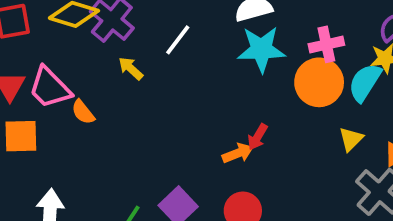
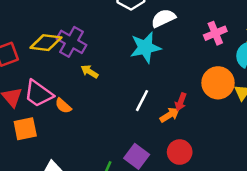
white line: (178, 40) -> (142, 101), moved
cyan star: (261, 49) -> (145, 47), moved
orange circle: (319, 82) -> (218, 83), moved

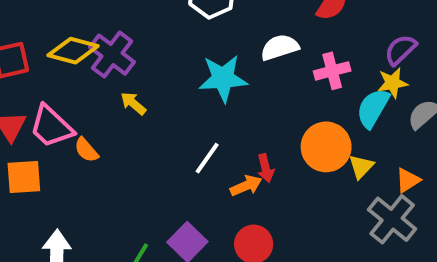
white semicircle: (163, 18) -> (280, 47), moved
red arrow: (181, 102) -> (266, 168), turned -42

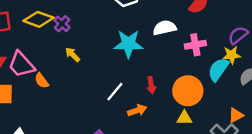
purple cross: (112, 55) -> (62, 24), size x0.6
yellow triangle: (361, 167) -> (184, 118), moved, turned 42
red arrow: (266, 168) -> (151, 85), moved

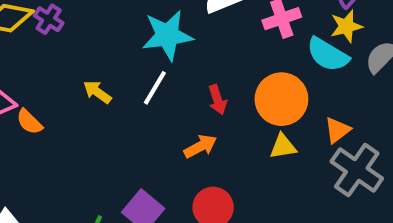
yellow arrow: (73, 55) -> (97, 92), moved
cyan semicircle: (218, 69) -> (328, 54), turned -85
white line: (115, 92) -> (155, 88), moved
orange triangle: (236, 115) -> (337, 130), moved

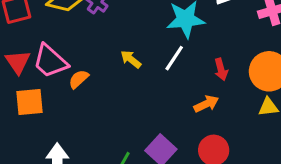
orange semicircle: (29, 122) -> (79, 79), turned 90

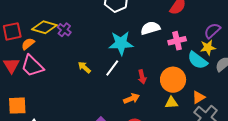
orange semicircle: (79, 79) -> (28, 44), moved
orange square: (30, 102) -> (17, 106), moved

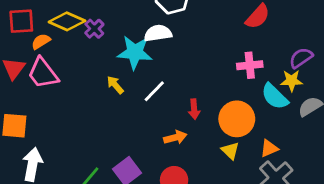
white semicircle: (150, 28) -> (158, 33), moved
cyan star: (121, 43) -> (135, 52), moved
yellow triangle: (171, 103) -> (230, 151), turned 40

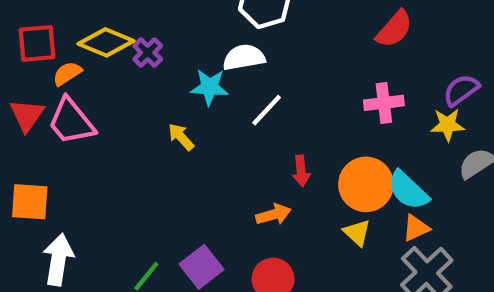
cyan star: (135, 52) -> (210, 87), size x0.7
white line: (154, 91) -> (267, 110), moved
cyan semicircle: (275, 96) -> (408, 190), moved

